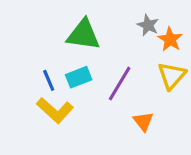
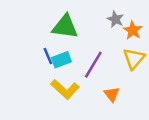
blue line: (49, 80) -> (48, 56), moved
yellow L-shape: (55, 110) -> (65, 89), moved

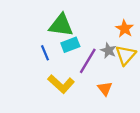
gray star: (115, 19) -> (108, 51), moved
cyan rectangle: (61, 60) -> (70, 45), moved

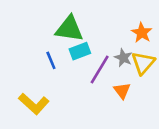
yellow L-shape: (61, 84) -> (34, 104), moved
orange triangle: (105, 89) -> (122, 91), moved

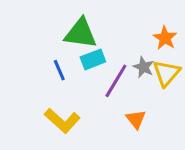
orange triangle: (122, 91) -> (136, 119), moved
yellow L-shape: (34, 104) -> (62, 121), moved

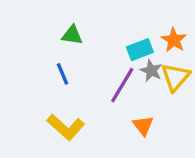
green triangle: (81, 33) -> (72, 35), moved, size x0.6
cyan rectangle: (93, 59) -> (140, 50), moved

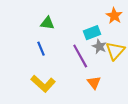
orange star: (174, 40) -> (114, 16), moved
purple line: (122, 85) -> (80, 56), turned -60

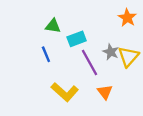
cyan rectangle: (92, 33) -> (77, 39), moved
yellow L-shape: (43, 84) -> (65, 92), moved

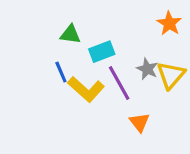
yellow L-shape: (65, 92) -> (86, 89), moved

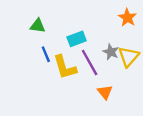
green triangle: (70, 34) -> (38, 26), moved
yellow L-shape: (86, 89) -> (65, 67), turned 32

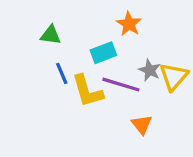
orange star: (127, 18) -> (129, 24), moved
purple line: (90, 63) -> (121, 85), turned -44

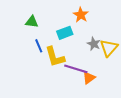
purple line: (121, 85) -> (76, 69), moved
orange triangle: (142, 125) -> (89, 78), turned 32

